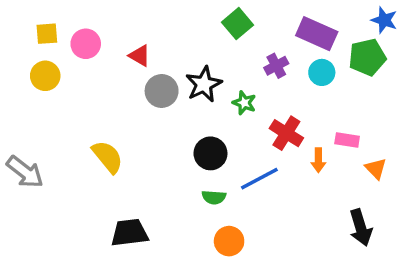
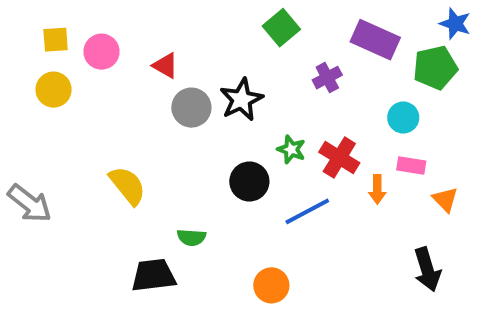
cyan circle: (322, 72) -> (403, 118), moved
green star: (244, 103) -> (291, 150), moved
green semicircle: (214, 197) -> (191, 237), moved

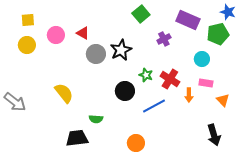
pink circle: (101, 52) -> (56, 35), moved

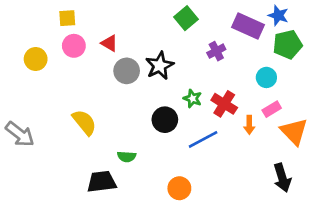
blue star: (228, 12) -> (278, 15), moved
yellow square: (28, 20) -> (67, 18), moved
pink rectangle: (206, 83) -> (272, 109), turned -40
orange triangle: (223, 100) -> (294, 132), size x1.6

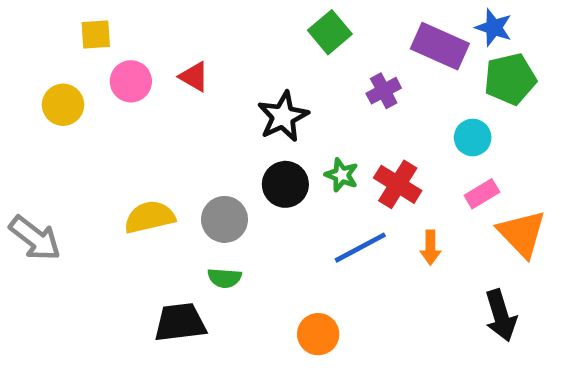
yellow square: (67, 18) -> (96, 35), moved
gray circle: (127, 71) -> (225, 219), moved
black circle: (165, 120) -> (285, 184), moved
yellow semicircle: (84, 122) -> (150, 217), turned -64
orange arrow: (249, 125) -> (430, 248), moved

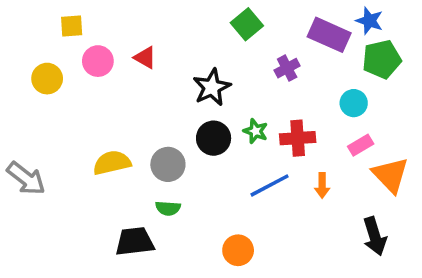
red cross: (398, 184) -> (298, 138), turned -36

